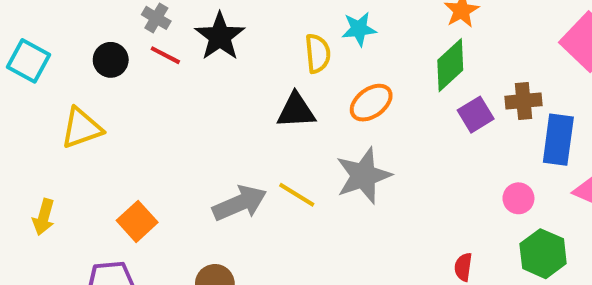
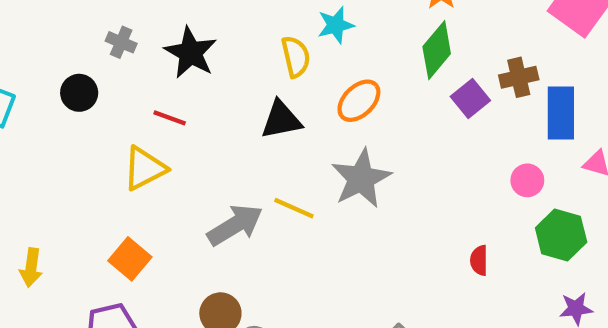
red line: (165, 55) -> (170, 118), moved
yellow triangle: (82, 128) -> (144, 168), moved

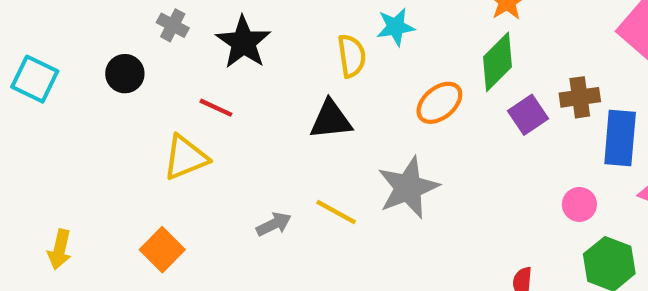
orange ellipse: (359, 101) -> (439, 103), moved
gray arrow: (235, 225) -> (274, 224), size x0.6

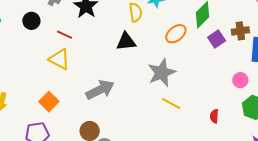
red line: (216, 108) -> (64, 35), moved
yellow triangle: (185, 158) -> (59, 59), turned 50
yellow line: (336, 212) -> (171, 104), moved
gray arrow: (274, 224) -> (100, 90), size x1.8

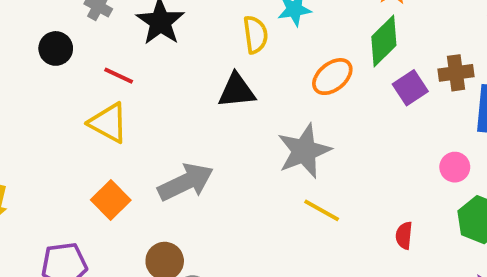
orange square: (49, 102) -> (111, 200), moved

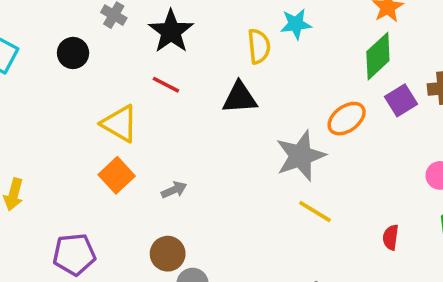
red line: (119, 76) -> (166, 85), moved
orange ellipse: (332, 77) -> (347, 119), moved
gray arrow: (186, 182) -> (174, 190), moved, size x0.5
orange square: (111, 200) -> (117, 175), moved

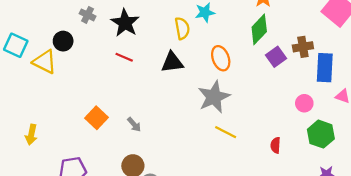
orange ellipse: (347, 119) -> (221, 58), moved, turned -70
yellow triangle: (120, 124) -> (45, 62), moved
gray arrow: (174, 190) -> (134, 124), turned 77

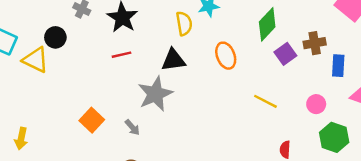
red line: (124, 57) -> (121, 55), turned -36
blue rectangle: (325, 68) -> (338, 66), size x0.7
gray star: (214, 97) -> (155, 94), moved
yellow line: (226, 132) -> (265, 101), moved

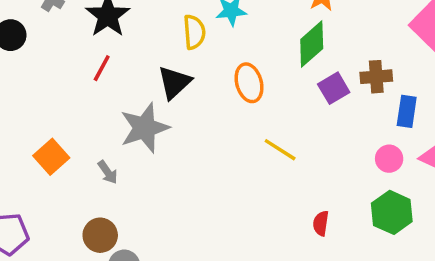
red line: (121, 55) -> (102, 68), turned -54
black triangle: (173, 60) -> (174, 82), turned -40
yellow line: (265, 101) -> (280, 150), moved
pink circle: (316, 104) -> (389, 159), moved

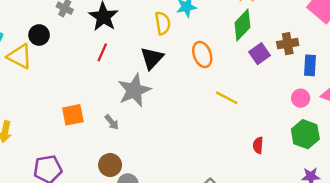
orange square: (51, 157) -> (73, 115), turned 35

